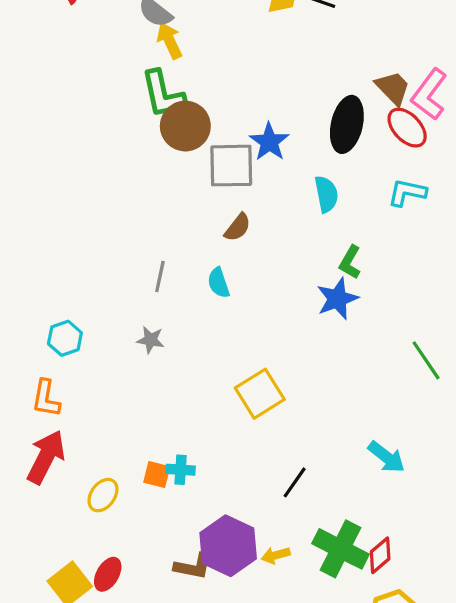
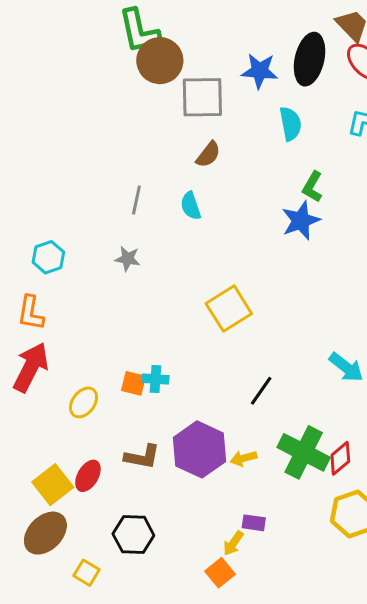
blue star: (269, 142) -> (260, 71), moved, turned -30
brown L-shape: (193, 566) -> (142, 457), moved

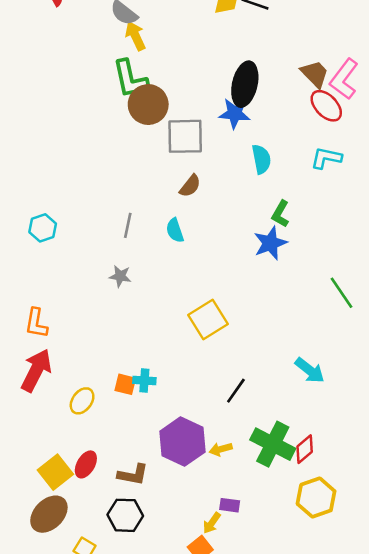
black ellipse: (310, 59) -> (245, 84), moved
cyan hexagon: (48, 257) -> (43, 228), moved
brown L-shape: (142, 457) -> (133, 475), moved

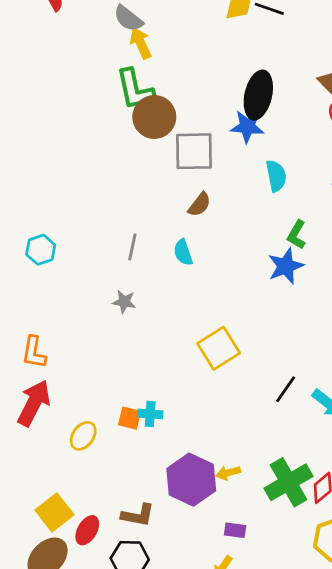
black line: (236, 391) -> (286, 389), moved
green cross: (273, 444) -> (288, 482), turned 33
yellow arrow: (221, 449) -> (228, 473), moved
red ellipse: (86, 464) -> (87, 530), moved
purple rectangle: (230, 505) -> (235, 530), moved

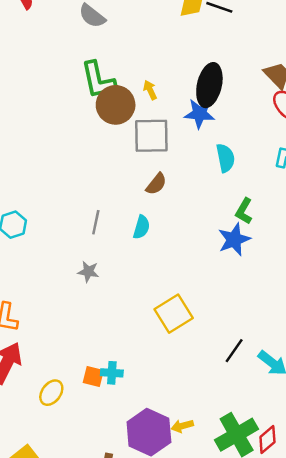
yellow arrow: (141, 43) -> (150, 90), moved, size x0.7
cyan semicircle: (183, 252) -> (141, 227), turned -145

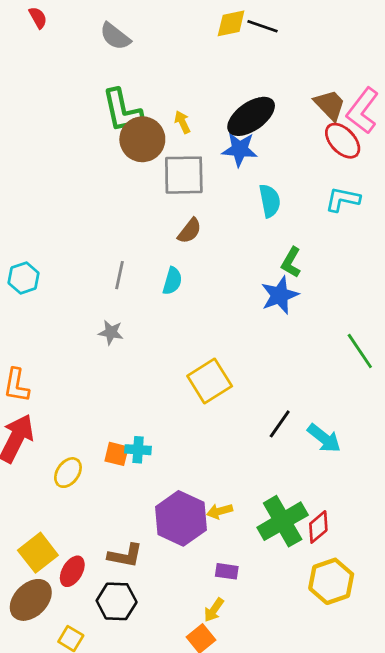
black ellipse: (209, 85) -> (251, 116), turned 42

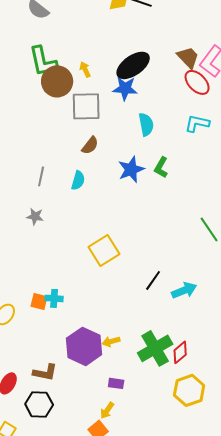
blue star: (280, 295) -> (131, 169), moved
cyan arrow: (324, 438) -> (184, 290), turned -60

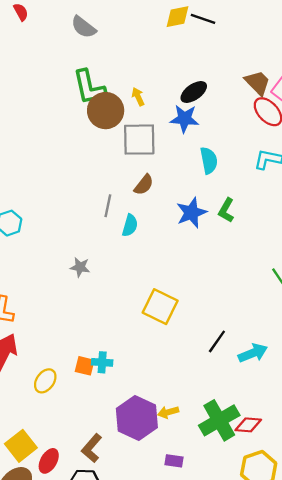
black ellipse: (133, 65) -> (194, 92), size x0.7
gray line: (41, 176) -> (108, 206), moved
yellow square: (104, 250) -> (160, 307), turned -32
red diamond: (180, 352) -> (248, 425), turned 45
brown L-shape: (45, 372) -> (92, 448), turned 120

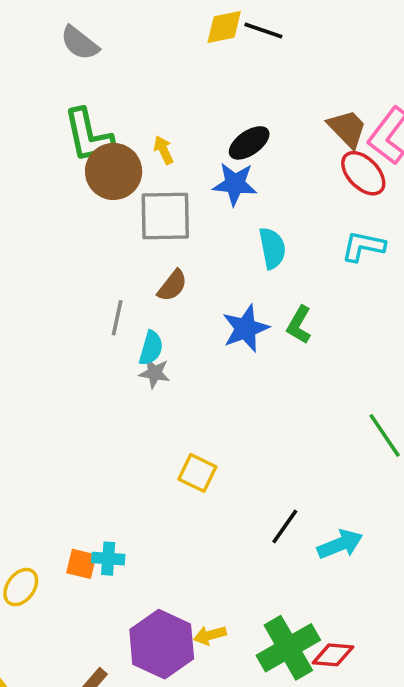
gray star: (80, 267) -> (155, 373), moved
yellow square: (160, 307) -> (197, 473), size x0.7

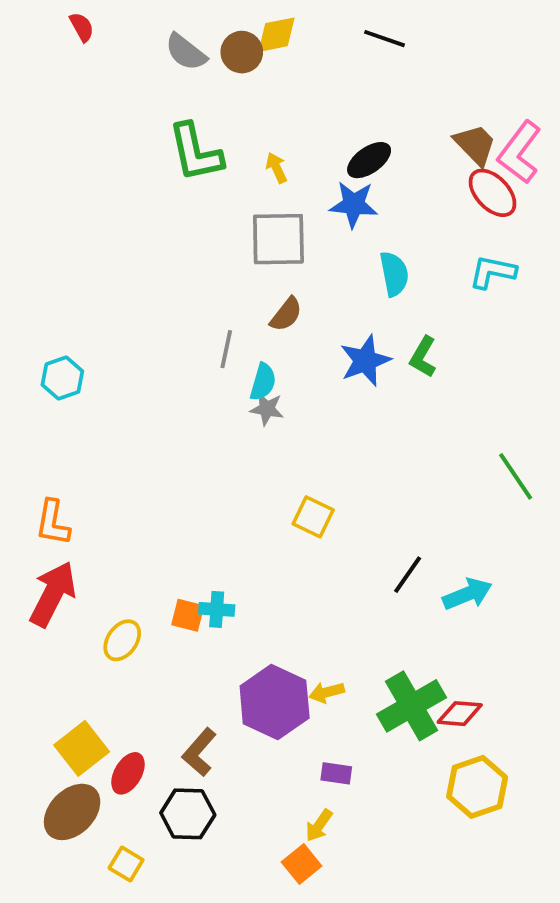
yellow diamond: (224, 27) -> (276, 35), moved
brown circle: (114, 171) -> (242, 52), moved, size x0.7

